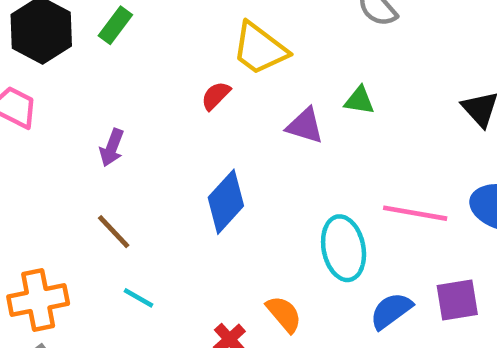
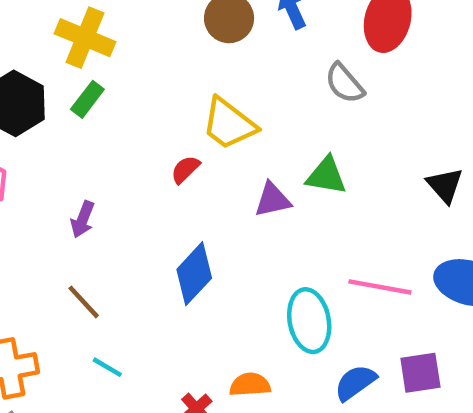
green triangle: (359, 100) -> (326, 176), size x1.4
purple triangle: (305, 126) -> (273, 200), turned -30
orange semicircle: (284, 314) -> (250, 385), turned -54

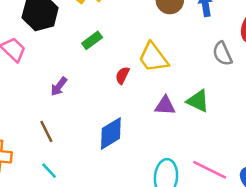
green rectangle: (87, 99) -> (92, 40), moved
red semicircle: (185, 169) -> (122, 75), turned -36

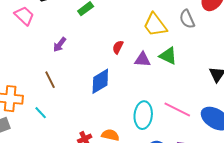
yellow trapezoid: (153, 57) -> (155, 25), moved
red semicircle: (122, 75) -> (118, 47), moved
cyan line: (49, 171) -> (41, 113), moved

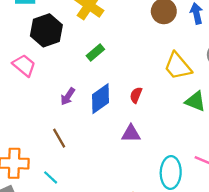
purple triangle: (142, 60) -> (131, 133), moved
blue diamond: (100, 81) -> (100, 99), moved

